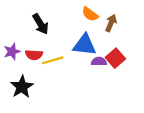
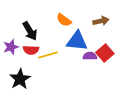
orange semicircle: (90, 14) -> (64, 20), moved
brown arrow: (111, 23) -> (101, 21), turned 56
black arrow: (41, 24) -> (30, 31), moved

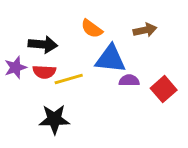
black arrow: (30, 31) -> (43, 44), turned -54
red square: (105, 53) -> (164, 89), moved
black star: (20, 79) -> (54, 119), moved, turned 30

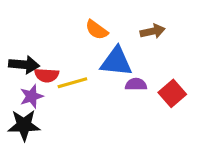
black arrow: (43, 44) -> (24, 65), moved
purple star: (15, 67) -> (32, 96), moved
black star: (54, 119) -> (24, 125), moved

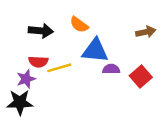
brown arrow: (153, 31) -> (146, 32), moved
black arrow: (24, 65) -> (41, 31), moved

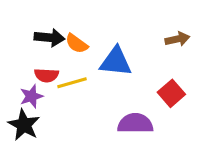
orange semicircle: (79, 25) -> (77, 44), moved
purple semicircle: (111, 69) -> (135, 123), moved, size x1.6
black star: (20, 102) -> (24, 125), turned 30

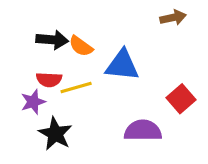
brown arrow: (177, 39) -> (173, 18), moved
black star: (24, 125) -> (55, 134), moved

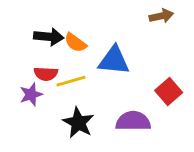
black star: (55, 134) -> (78, 123), moved

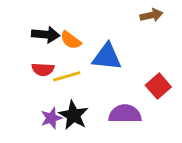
purple star: (31, 94) -> (51, 118), moved

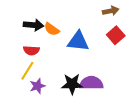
yellow line: (67, 76) -> (27, 71), moved, turned -42
red square: (158, 86) -> (116, 35), moved
black star: (74, 115) -> (72, 84), moved, turned -30

